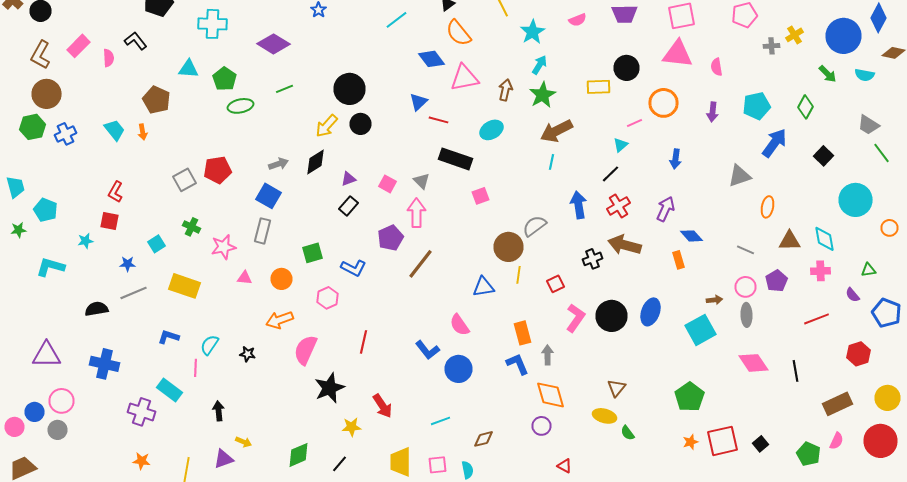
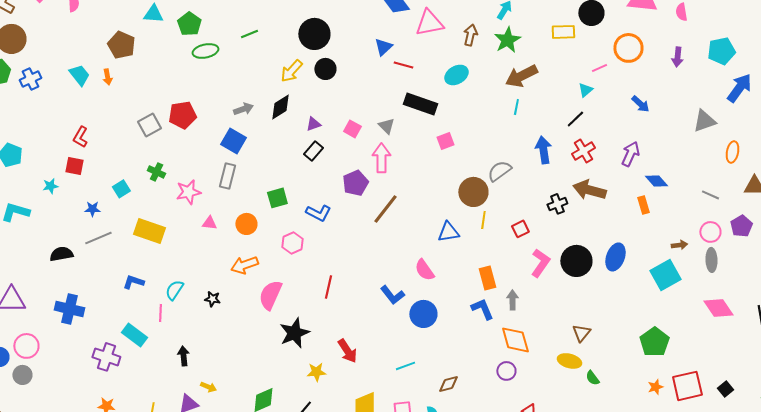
blue arrow: (676, 159) -> (640, 104), turned -54

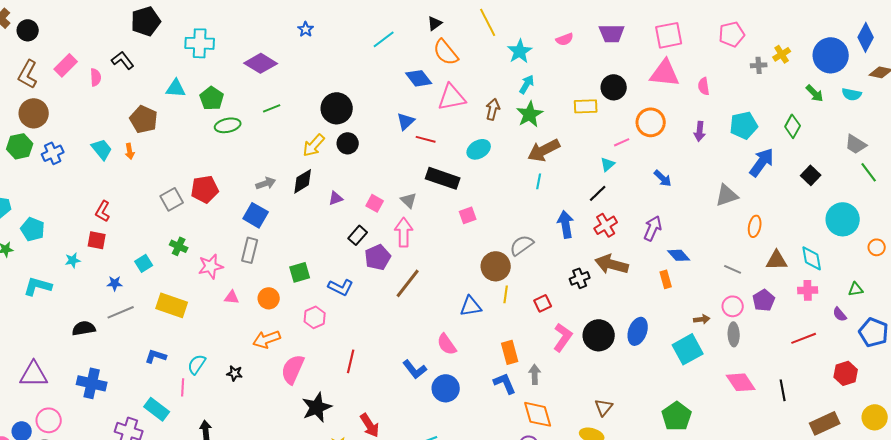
black rectangle: (313, 151) -> (358, 235), moved

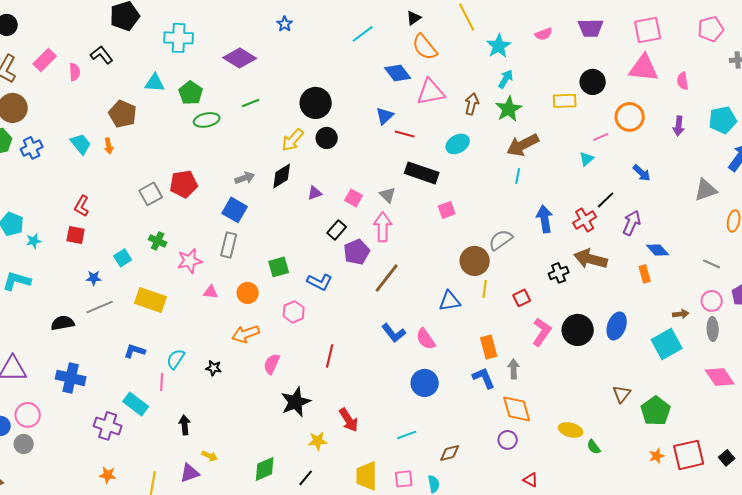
black line: (598, 193) -> (606, 200), moved
cyan star: (73, 260) -> (34, 241), moved
pink semicircle: (293, 369) -> (272, 364), size x0.7
blue L-shape: (415, 369) -> (394, 333), moved
brown triangle: (604, 407) -> (622, 394), moved

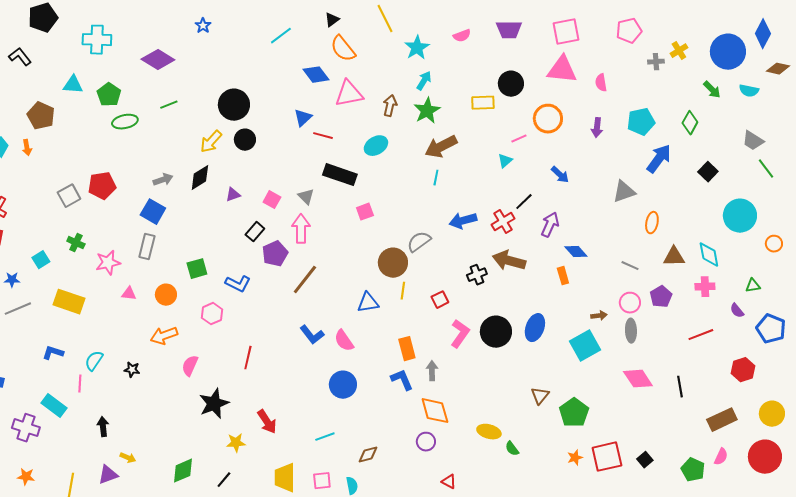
blue arrow: (545, 219) -> (463, 221), turned -96

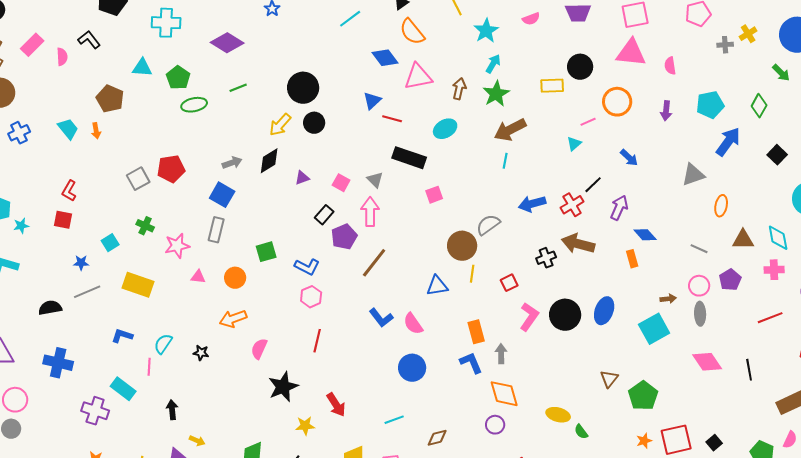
pink hexagon: (212, 314) -> (311, 297), moved

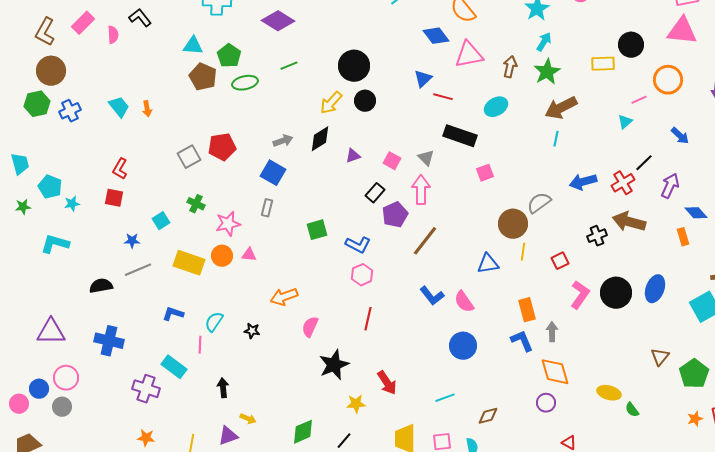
brown pentagon: (110, 99) -> (203, 77), moved
gray rectangle: (216, 230) -> (267, 208), size x0.7
orange circle: (235, 278) -> (222, 256), moved

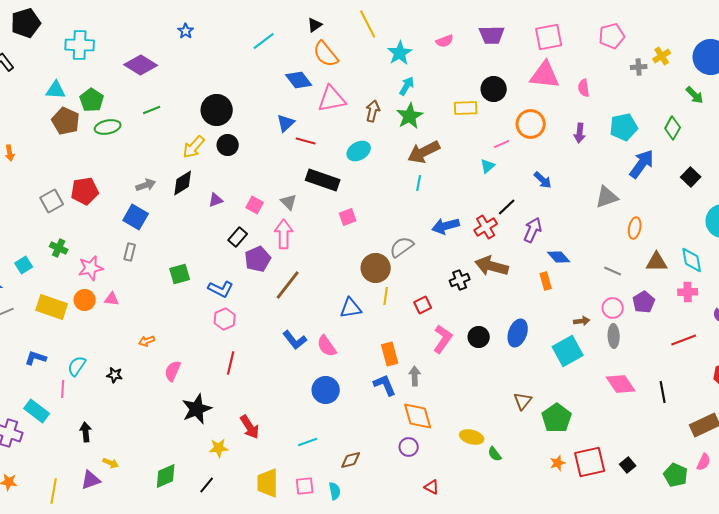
black circle: (616, 293) -> (479, 337), size x0.7
orange arrow: (284, 297) -> (147, 341), size x0.6

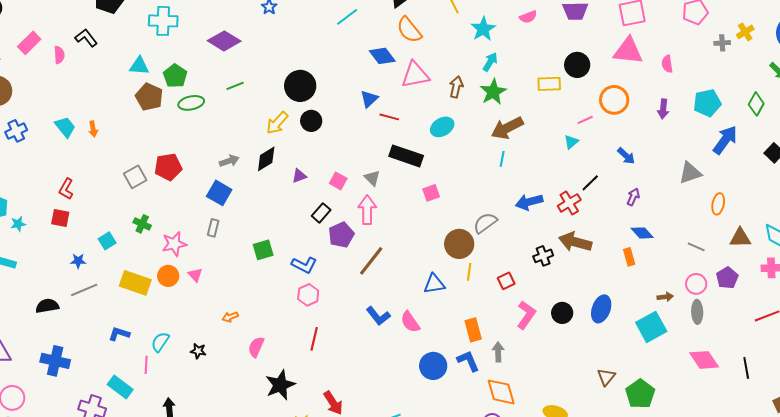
purple arrow: (533, 230) -> (633, 197), moved, size x0.7
pink triangle: (112, 299) -> (195, 275), turned 42
blue circle: (326, 390) -> (433, 366), moved

